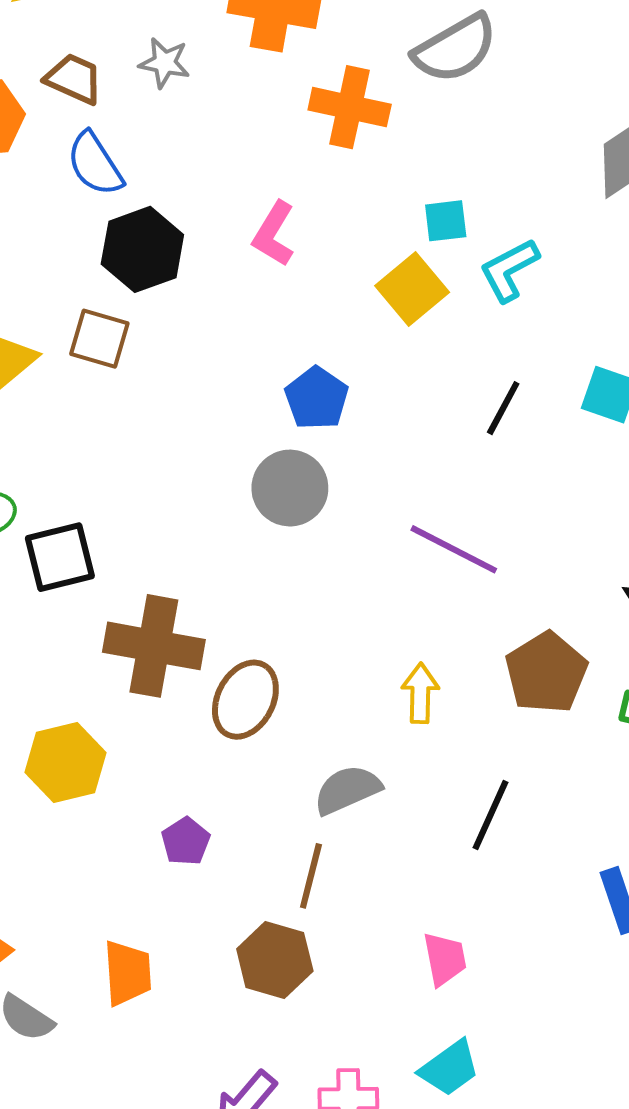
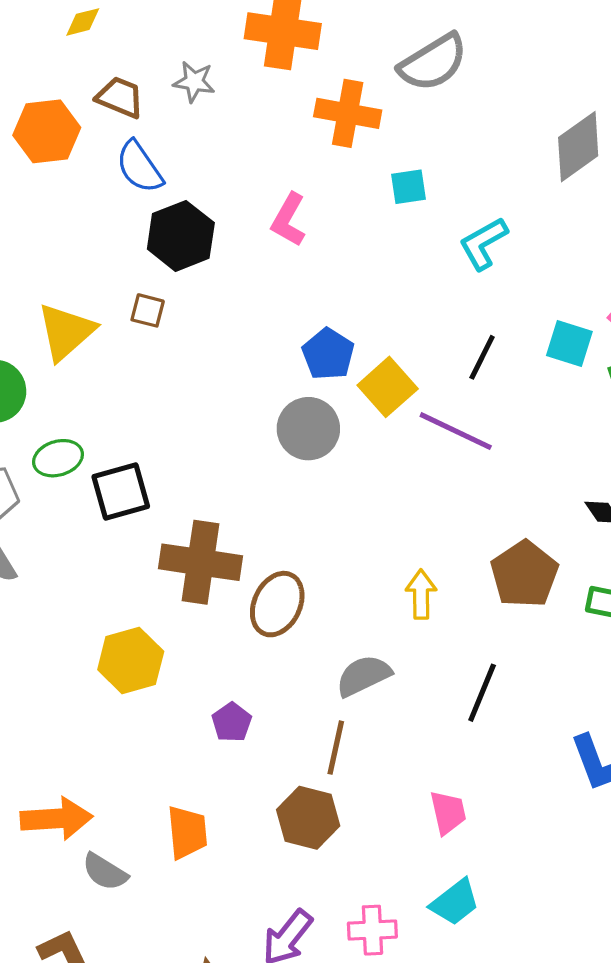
cyan square: (446, 221) -> (409, 187), moved
yellow square: (412, 289) -> (388, 387), moved
brown square: (99, 339) -> (148, 310), size x0.7
purple line: (454, 549) -> (456, 431), moved

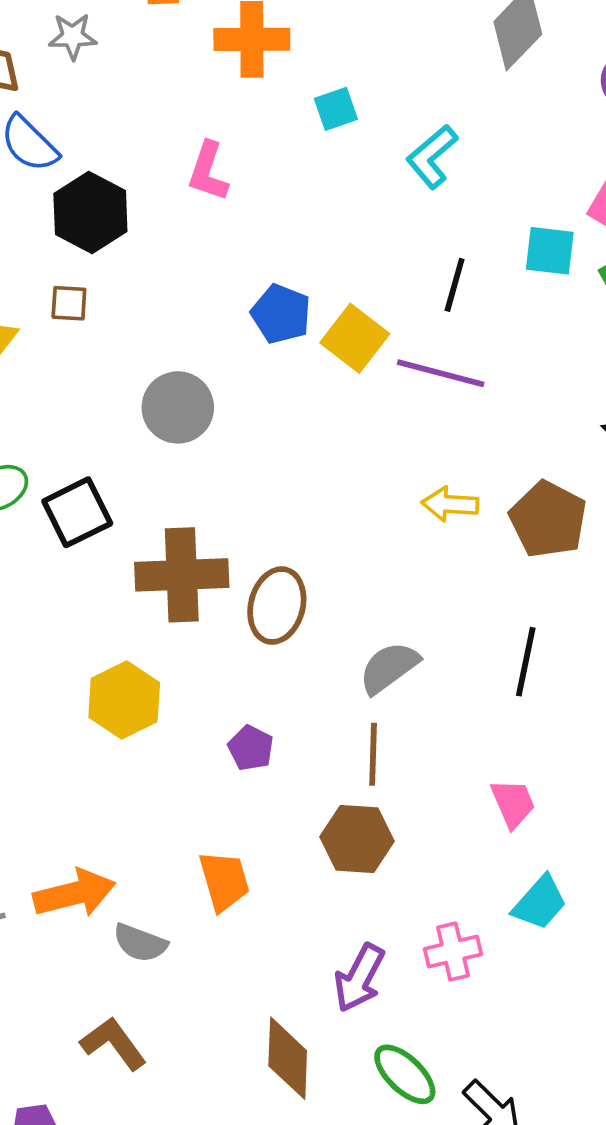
gray circle: (308, 429) -> (178, 407), moved
yellow arrow: (421, 594) -> (450, 504), moved, turned -75

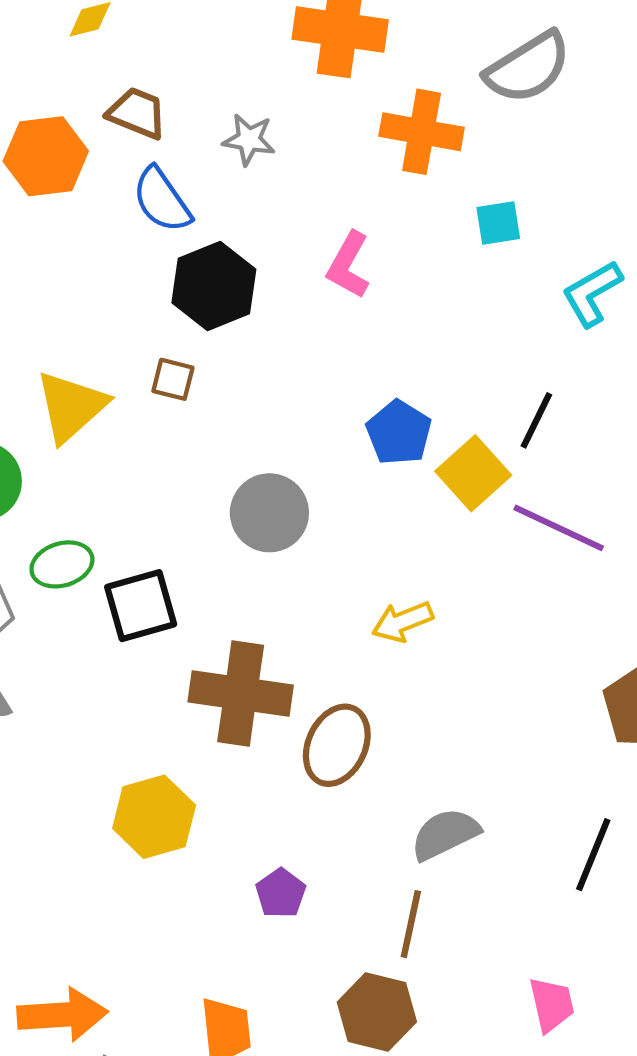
gray star: (73, 36) -> (249, 140), moved
black line: (455, 285) -> (536, 420), moved
yellow arrow: (450, 504) -> (402, 622), moved, turned -36

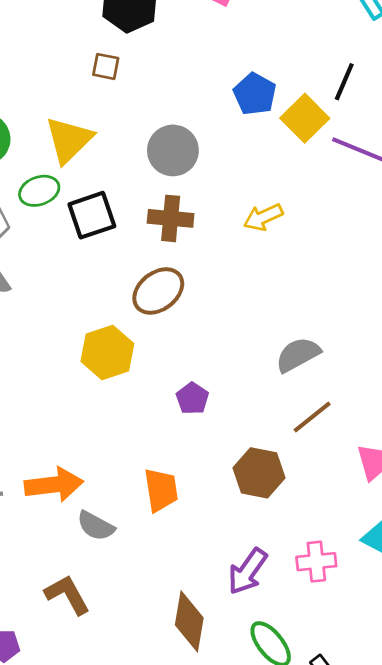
yellow triangle: (71, 406) -> (69, 140), moved
brown cross: (241, 693) -> (171, 218), moved, size x0.7
brown ellipse: (337, 745) -> (158, 291), moved, turned 30
brown line: (411, 924) -> (312, 417), moved, turned 42

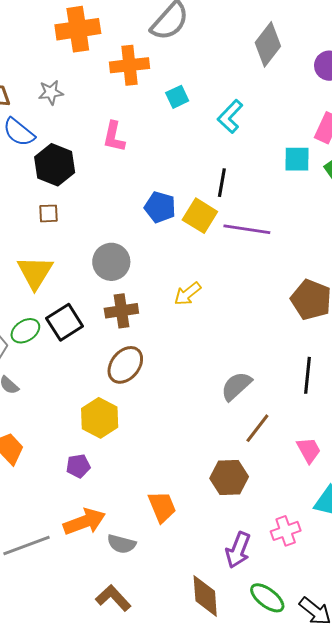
green ellipse: (39, 191) -> (25, 331), moved
purple pentagon: (192, 398) -> (78, 466), moved, turned -30

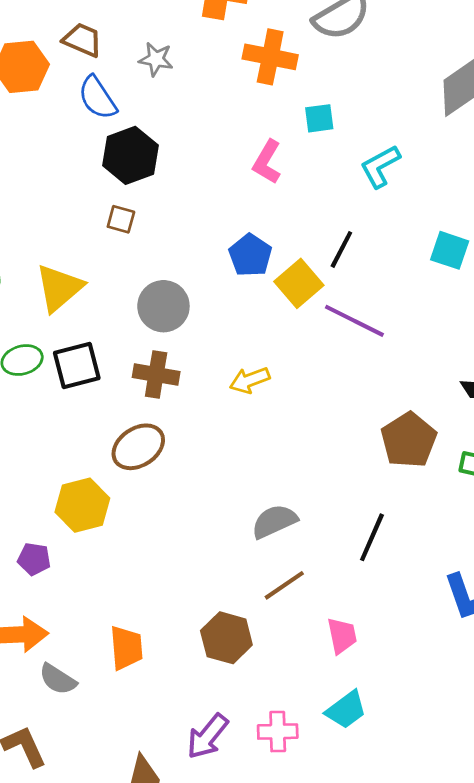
pink L-shape: (114, 137) -> (267, 162), moved
brown square: (49, 213) -> (121, 219), moved

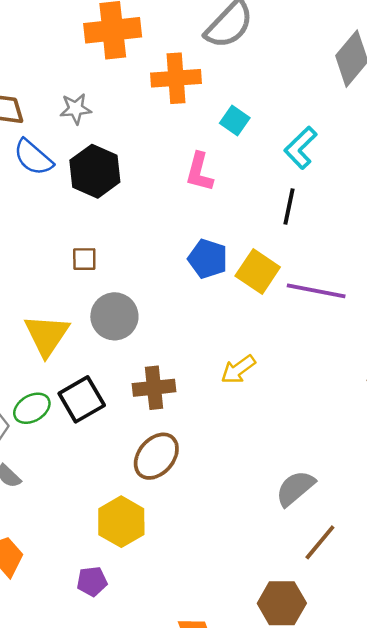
cyan square: (319, 118) -> (235, 120), turned -32
black hexagon: (130, 155) -> (95, 171), moved
black line: (341, 249) -> (289, 206), moved
gray circle: (163, 306) -> (114, 316), moved

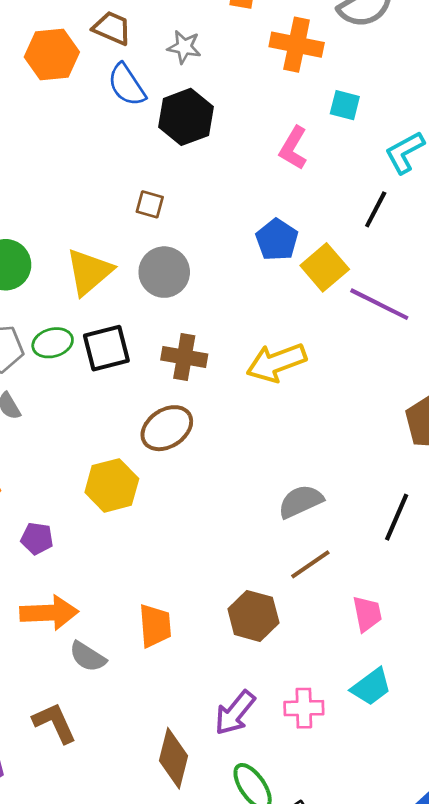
cyan square: (235, 120) -> (345, 105), turned -36
yellow arrow: (238, 369) -> (276, 363), size x1.5
purple pentagon: (92, 581) -> (37, 538), moved

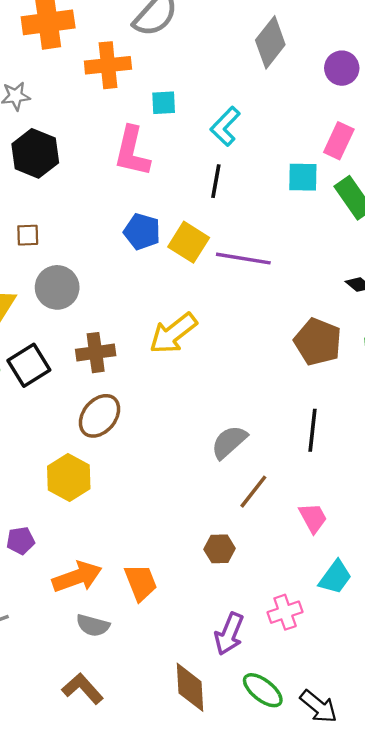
pink L-shape: (293, 148) -> (132, 151), size x1.4
orange arrow: (49, 613) -> (77, 577), moved
brown hexagon: (253, 616) -> (220, 549), size x0.7

